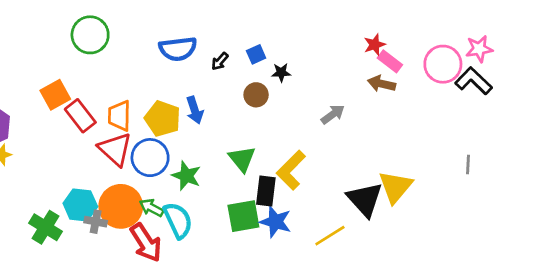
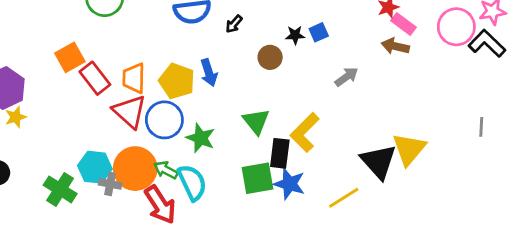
blue square: (256, 54) -> (319, 32), moved

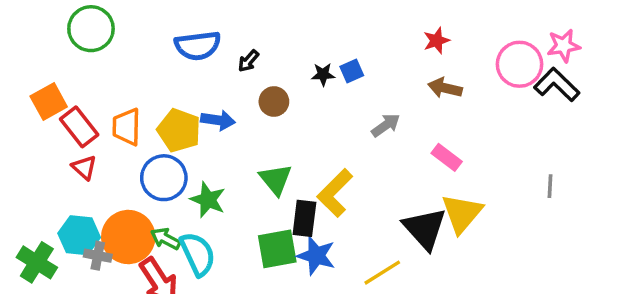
pink rectangle: (403, 24) -> (447, 157), moved
brown circle: (270, 57) -> (274, 102), moved
blue arrow: (209, 73) -> (218, 120), turned -64
red triangle: (130, 112) -> (84, 168), moved, size x0.6

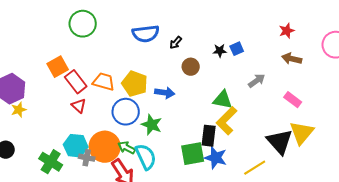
blue arrow: (218, 120) -> (165, 93), moved
orange trapezoid: (127, 127) -> (104, 82), turned 105
green triangle: (276, 179) -> (223, 100), moved, turned -40

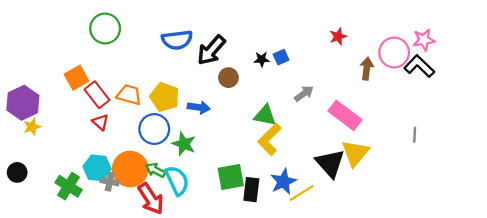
black arrow: (176, 43) -> (211, 50), size x2.0
brown arrow: (292, 59) -> (367, 68), moved, turned 84
pink rectangle: (293, 100) -> (345, 115), size x1.6
black rectangle: (209, 136) -> (251, 190), moved
blue star: (216, 158) -> (283, 182), moved, turned 30

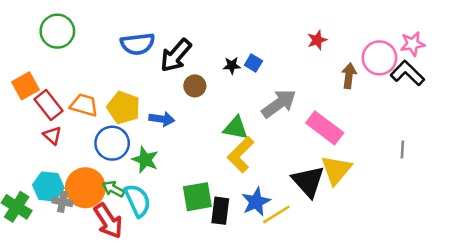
blue square: (281, 57) -> (253, 63), turned -35
gray arrow: (304, 94) -> (279, 104), size x1.6

